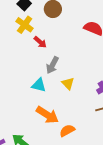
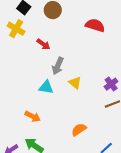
yellow cross: (25, 25) -> (16, 29), moved
orange arrow: (47, 115) -> (33, 116), moved, size x0.7

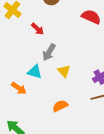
orange arrow: (33, 116) -> (19, 88), moved
orange semicircle: (79, 130) -> (60, 106), moved

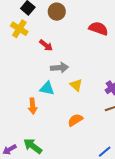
gray arrow: (49, 52) -> (59, 68), turned -120
orange arrow: (19, 88) -> (33, 106), turned 56

